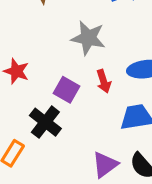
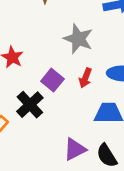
red arrow: (104, 81) -> (85, 78), turned 30

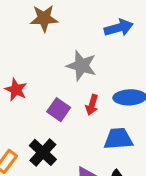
black cross: (30, 105) -> (43, 152), moved

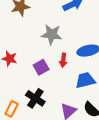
purple square: (59, 110) -> (41, 67), turned 35

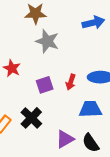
gray star: (52, 34) -> (47, 41), moved

